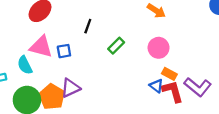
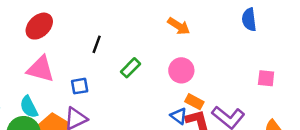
blue square: (64, 51) -> (80, 86), moved
cyan semicircle: (25, 65) -> (29, 107), moved

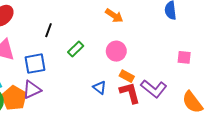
blue square: (80, 86) -> (35, 64), size x1.5
blue triangle: (179, 116) -> (100, 88), moved

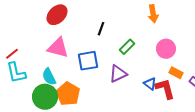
orange arrow: (114, 16) -> (153, 14), moved, turned 48
purple triangle: (32, 90) -> (118, 74), moved
red L-shape: (130, 93) -> (165, 89), moved

